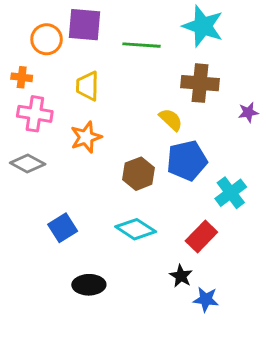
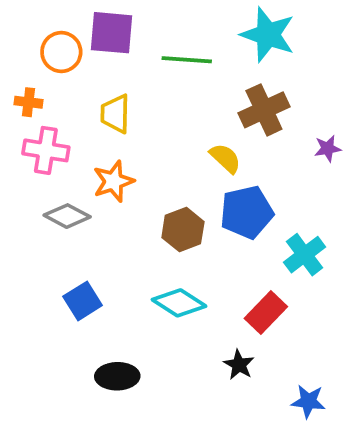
brown cross: (200, 83) -> (264, 110), turned -30
gray diamond: (28, 163) -> (67, 216), moved
blue star: (206, 299) -> (308, 401), moved

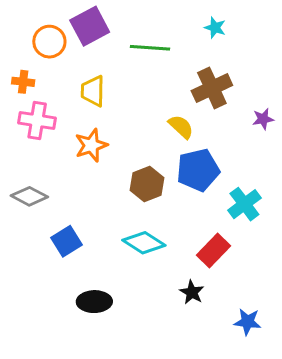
purple square: (112, 33) -> (90, 26), turned -33
cyan star: (268, 35) -> (215, 28), size x0.5
gray diamond: (67, 216) -> (29, 196), moved

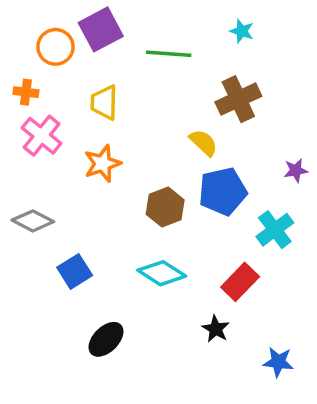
purple star: (263, 119) -> (296, 170), moved
pink cross: (37, 121) -> (42, 136), turned 30
black ellipse: (94, 302) -> (106, 339), turned -44

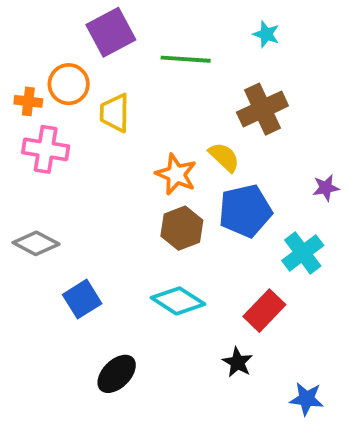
orange circle: (56, 47) -> (69, 84), moved
pink cross: (42, 136) -> (46, 149), turned -30
orange star: (103, 163) -> (176, 174), moved, turned -30

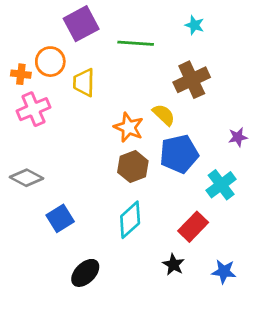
pink cross: (46, 149) -> (33, 109), turned -32
cyan diamond: (178, 301) -> (130, 220), turned -75
blue star: (307, 399) -> (224, 272), moved

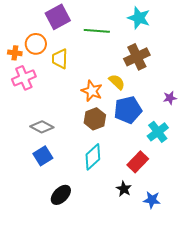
cyan star: (194, 25) -> (139, 18), size x1.6
gray diamond: (26, 178) -> (42, 127), moved
blue star: (224, 272) -> (152, 200), moved

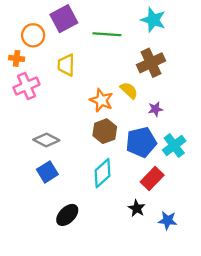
orange circle: (36, 44) -> (33, 35), moved
purple star: (170, 98) -> (155, 109), moved
blue pentagon: (128, 110) -> (141, 142), moved

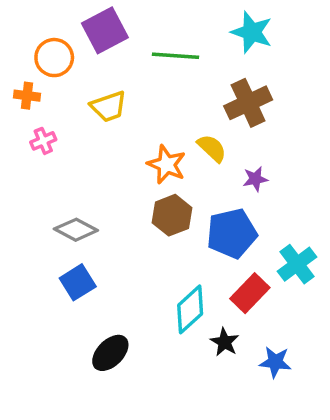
yellow trapezoid: (66, 65) -> (109, 106), turned -110
pink cross: (26, 86) -> (43, 141), size x0.6
cyan cross: (174, 146) -> (297, 264), moved
cyan diamond: (103, 173) -> (190, 309), moved

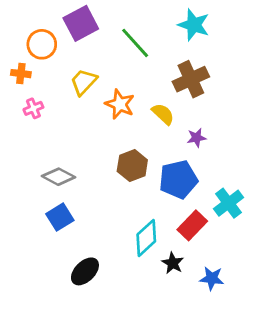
green line: (176, 56) -> (135, 43), turned 44
yellow trapezoid: (109, 106) -> (84, 82), turned 152
orange star: (167, 164) -> (120, 104), moved

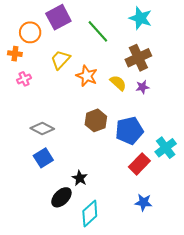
purple star: (196, 138) -> (142, 87), moved
cyan diamond: (146, 238) -> (90, 214), moved
black star: (173, 263) -> (80, 178), moved
blue star: (212, 278) -> (143, 202), moved

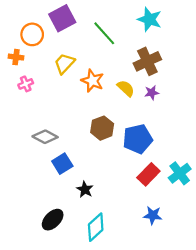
cyan cross: (166, 148) -> (180, 173), moved
blue square: (43, 158) -> (62, 164), moved
black ellipse: (61, 197) -> (53, 220), moved

